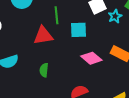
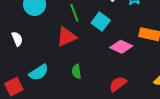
cyan square: (78, 30) -> (101, 22), turned -36

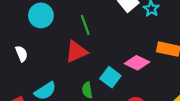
cyan square: (101, 22) -> (110, 77), moved

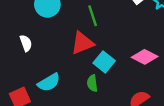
cyan square: (110, 77) -> (104, 62), moved

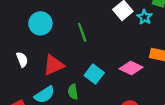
red triangle: (82, 43) -> (54, 65), moved
green semicircle: (92, 83) -> (73, 92), moved

